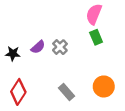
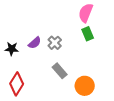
orange circle: (104, 86) -> (85, 86), moved
gray rectangle: (66, 92) -> (60, 71), moved

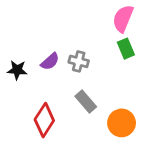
gray cross: (55, 43) -> (79, 61), turned -32
red diamond: (17, 84) -> (44, 120), moved

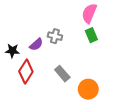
gray cross: (79, 61) -> (55, 36), moved
red diamond: (44, 120) -> (26, 71), moved

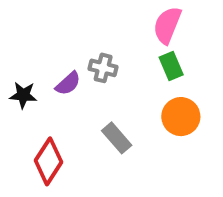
red diamond: (26, 71) -> (49, 161), moved
orange circle: (88, 89) -> (181, 117), moved

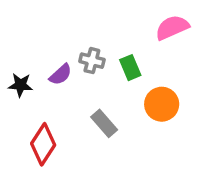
pink semicircle: (167, 25) -> (172, 27), moved, turned 44
green rectangle: (171, 66) -> (130, 68), moved

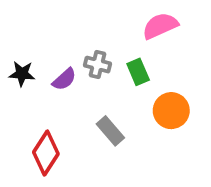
pink semicircle: (172, 27) -> (160, 26), moved
black star: (20, 85) -> (22, 74), moved

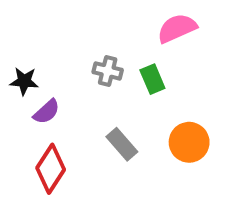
purple semicircle: (64, 79) -> (47, 112), moved
orange circle: (171, 111) -> (189, 142), moved

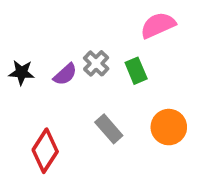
gray cross: (108, 71) -> (96, 63), turned 30
purple semicircle: (47, 112) -> (65, 74), moved

